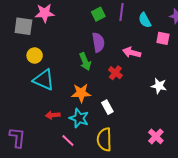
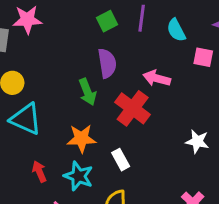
red cross: (115, 73) -> (133, 108), size x1.6
white star: (159, 86) -> (197, 141), moved
red arrow: (53, 115) -> (39, 172), turned 72

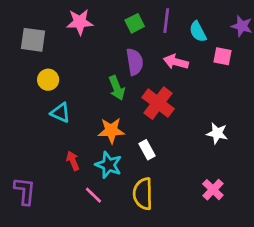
pink star: (27, 20) -> (80, 22), moved
pink arrow: (157, 78) -> (176, 62), moved
cyan triangle: (26, 119) -> (60, 113), size x0.7

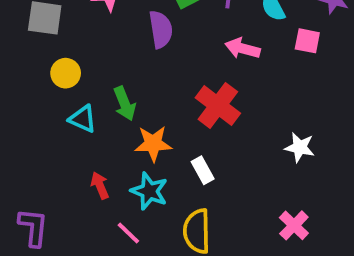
purple semicircle: (135, 62) -> (161, 29), moved
green arrow: (117, 88) -> (125, 104), moved

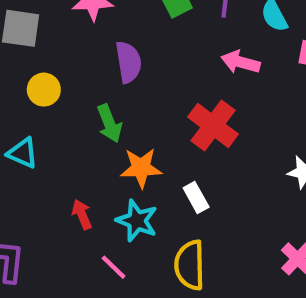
purple semicircle: (161, 29) -> (128, 62), moved
cyan triangle: (83, 119) -> (23, 153), moved

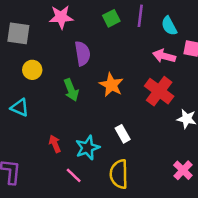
pink arrow: (240, 62) -> (164, 56), moved
red cross: (213, 126) -> (159, 91), moved
orange star: (141, 168) -> (111, 85), moved, turned 30
cyan star: (137, 221) -> (87, 148), turned 30

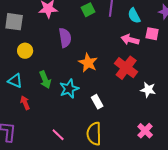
green arrow: (71, 90) -> (45, 80), moved
red arrow: (55, 144) -> (25, 103), moved
cyan star: (87, 148) -> (69, 89), moved

